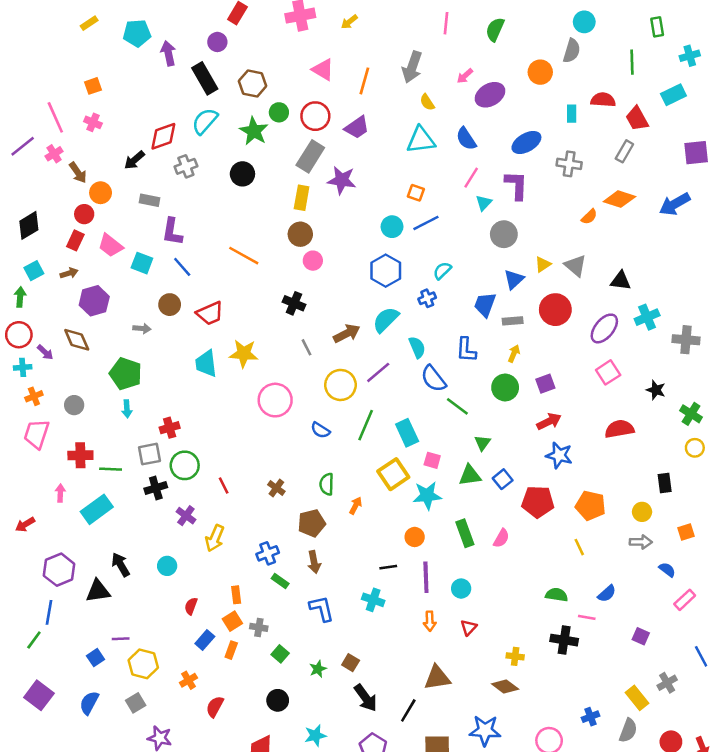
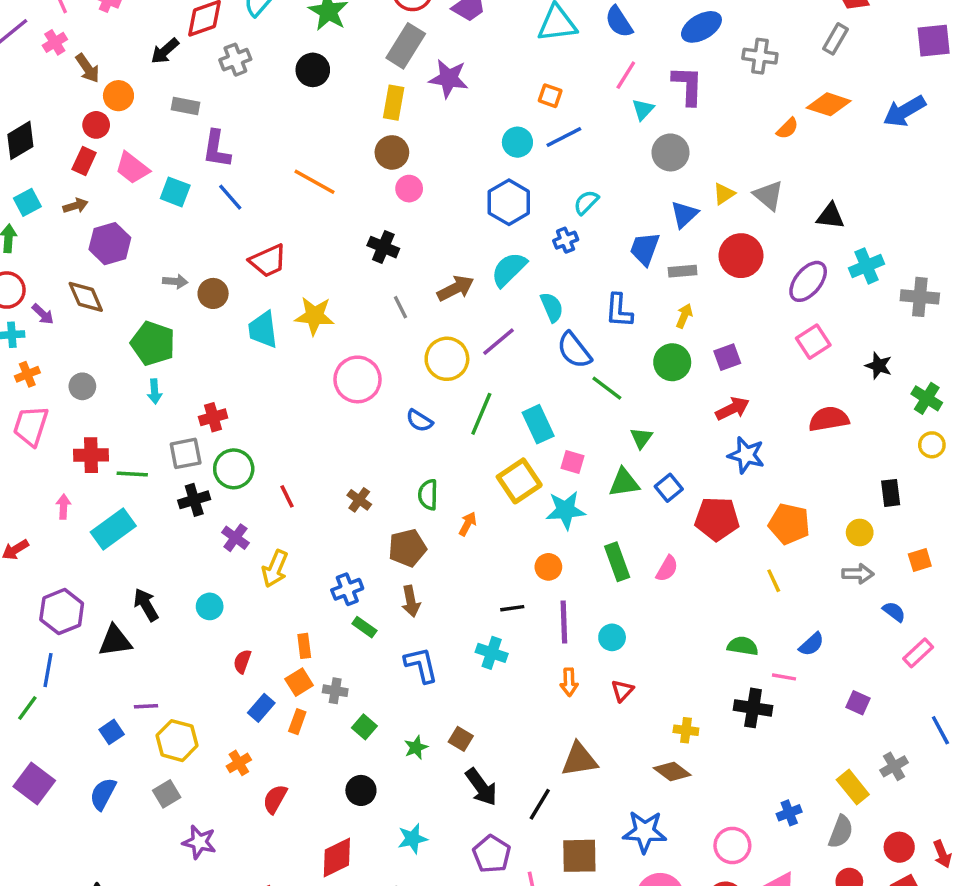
brown circle: (170, 305) -> (213, 293), moved

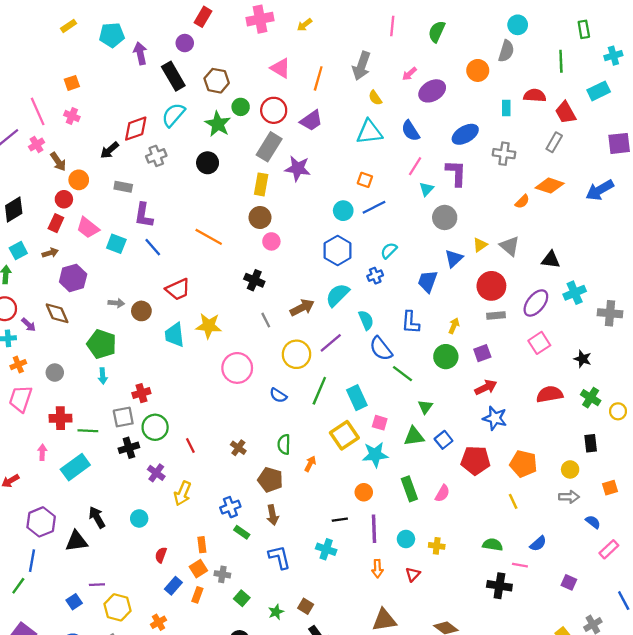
gray rectangle: (683, 271) -> (496, 316), moved
green cross: (927, 398) -> (591, 398), moved
brown pentagon: (407, 548) -> (270, 480), turned 30
yellow cross: (686, 730) -> (437, 546), moved

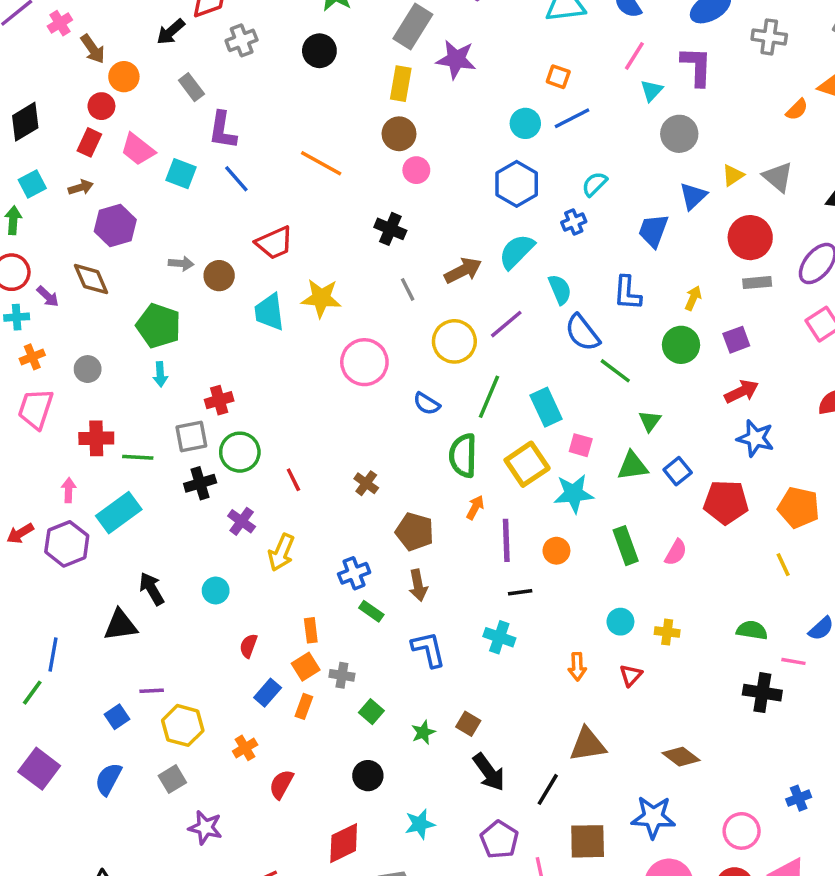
gray rectangle: (123, 187) -> (191, 87), turned 42
green semicircle: (284, 444) -> (463, 456), moved, size x1.4
purple hexagon: (41, 522) -> (67, 544), moved
purple line: (374, 529) -> (506, 540), moved

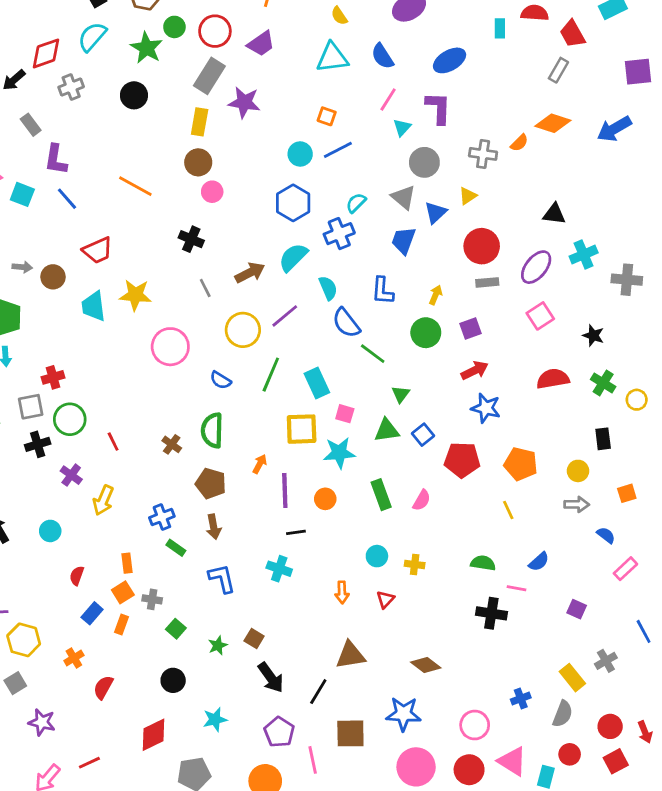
gray cross: (769, 37) -> (483, 154), moved
gray triangle: (778, 177) -> (403, 197), moved
blue cross: (574, 222) -> (339, 234), size x1.5
green semicircle: (463, 456) -> (212, 430), moved
yellow square: (527, 464) -> (302, 429), turned 32

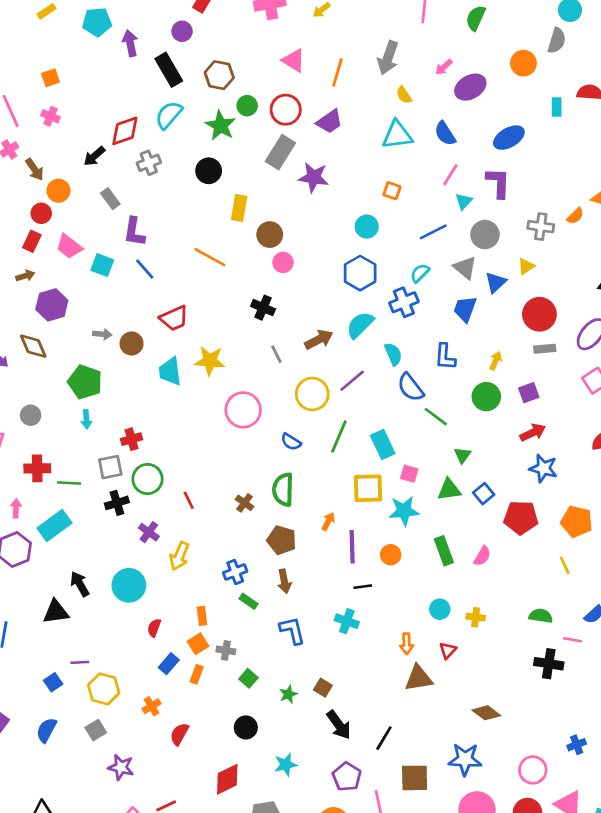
yellow rectangle: (200, 122) -> (239, 208), moved
blue line: (338, 150) -> (433, 232), moved
cyan circle: (50, 531) -> (129, 585), size x1.6
brown triangle: (350, 655) -> (419, 678), moved

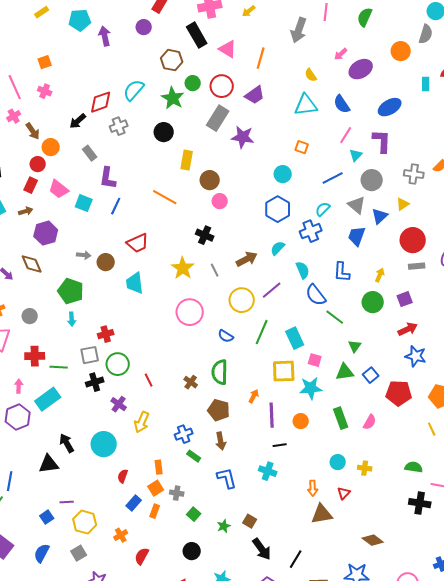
gray arrow: (388, 58) -> (299, 30), moved
black rectangle: (169, 70) -> (197, 35), moved
blue line: (145, 269) -> (116, 206), turned 66
cyan semicircle: (360, 325) -> (278, 248), size x0.7
yellow star: (210, 361) -> (183, 268), moved, turned 30

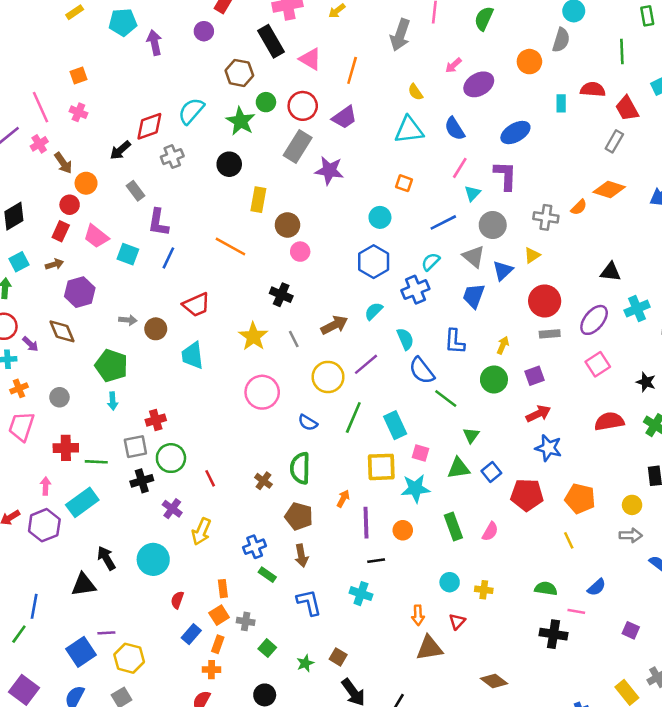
blue square: (47, 517) -> (81, 652), size x1.6
orange cross: (121, 535) -> (211, 670), moved, turned 32

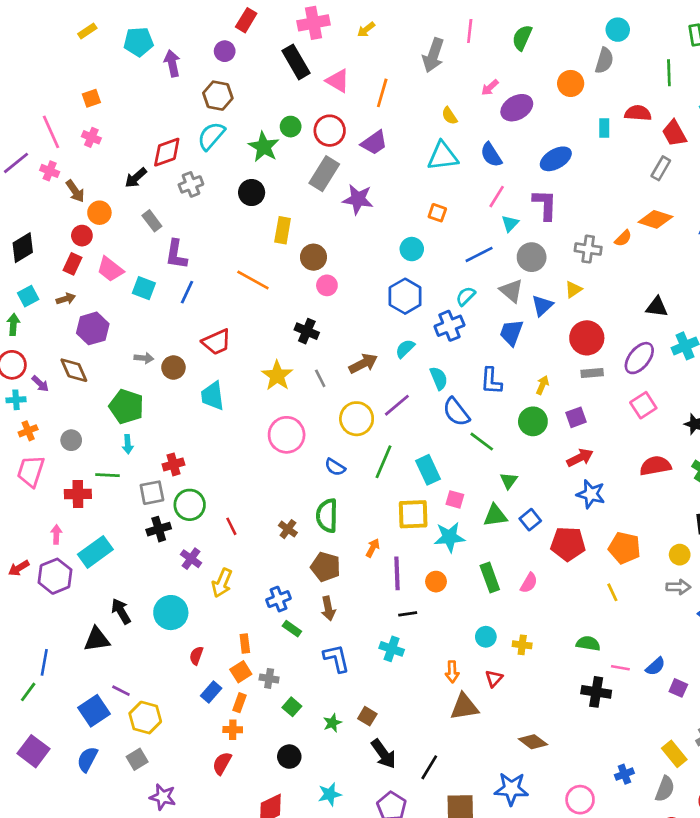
brown hexagon: (239, 73) -> (218, 96), moved
pink cross: (39, 144) -> (50, 171), turned -36
green line: (96, 462) -> (108, 475), moved
blue semicircle: (597, 587) -> (655, 666), moved
purple line: (106, 633) -> (121, 691), turned 30

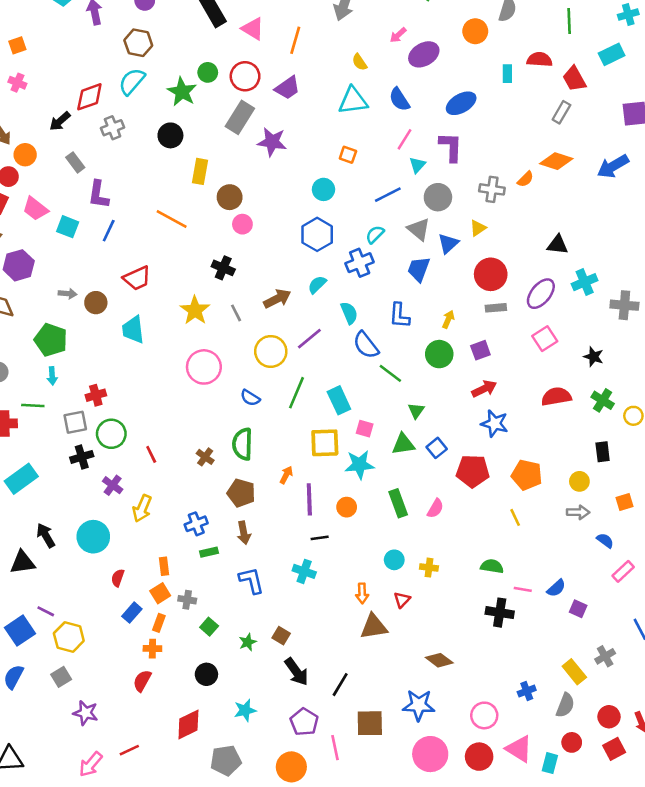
green rectangle: (292, 629) -> (209, 552), turned -48

